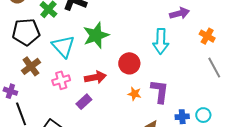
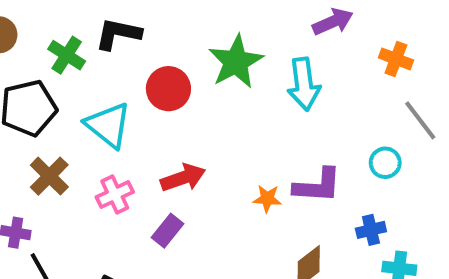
green star: (96, 35) -> (236, 62), moved
red circle: (129, 63) -> (168, 89), moved
purple L-shape: (160, 91) -> (317, 186), turned 95
cyan circle: (203, 115) -> (385, 163), moved

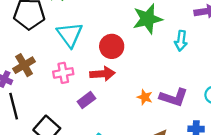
cyan arrow: (304, 84) -> (181, 41), size x0.7
red circle: (168, 89) -> (112, 46), moved
brown cross: (49, 176) -> (24, 65), moved

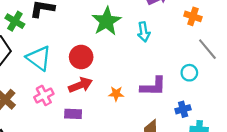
orange star: (145, 97) -> (116, 94), moved
purple rectangle: (86, 100) -> (73, 114), turned 56

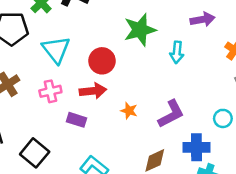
cyan circle: (189, 73) -> (223, 118), moved
purple L-shape: (153, 86) -> (171, 114), turned -44
blue cross: (183, 109) -> (196, 147), size x1.5

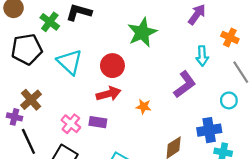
purple arrow: (203, 19) -> (197, 15), turned -35
cyan arrow: (177, 52) -> (202, 56), moved
pink cross: (50, 91) -> (71, 124), moved, turned -30
purple L-shape: (171, 114) -> (185, 84), moved

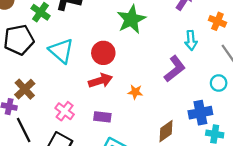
purple rectangle: (98, 122) -> (102, 117), moved

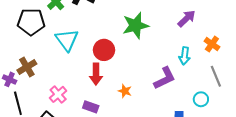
red arrow: (100, 81) -> (96, 74), turned 95

